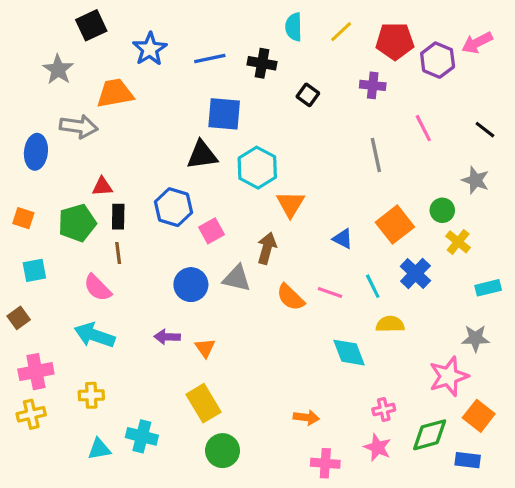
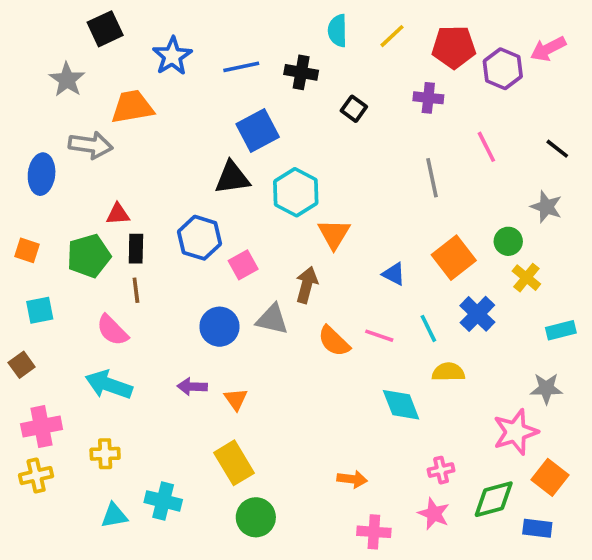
blue square: (224, 114) -> (258, 131), turned -33

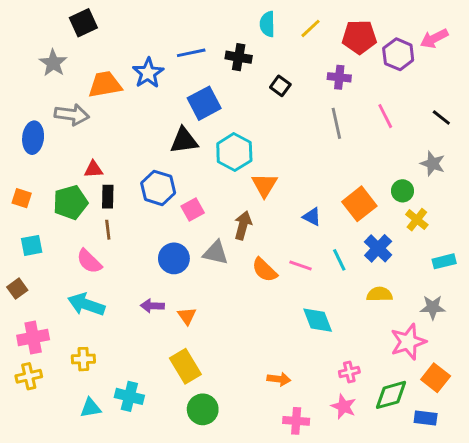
blue star: (172, 56) -> (148, 73), moved
gray line: (432, 178) -> (336, 123), moved
yellow semicircle: (448, 372) -> (380, 294), moved

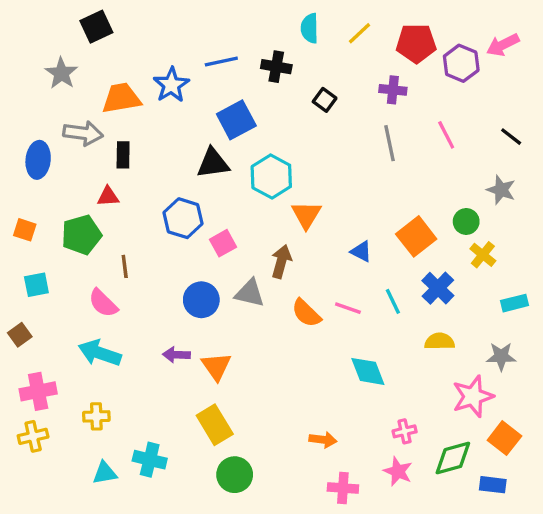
black rectangle: (108, 197) -> (123, 155), moved
orange triangle: (187, 316) -> (216, 366), size x1.4

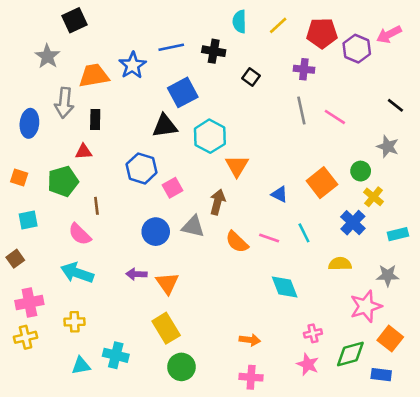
gray arrow: (83, 133) -> (64, 103), turned 88
pink line: (446, 135) -> (335, 117), moved, turned -30
blue cross: (438, 288) -> (353, 223), moved
pink cross: (343, 488) -> (251, 377), moved

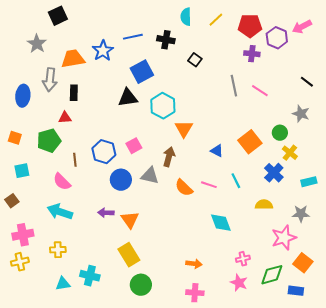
purple cross: (304, 69) -> (252, 54), moved
blue hexagon: (142, 168) -> (104, 152), moved

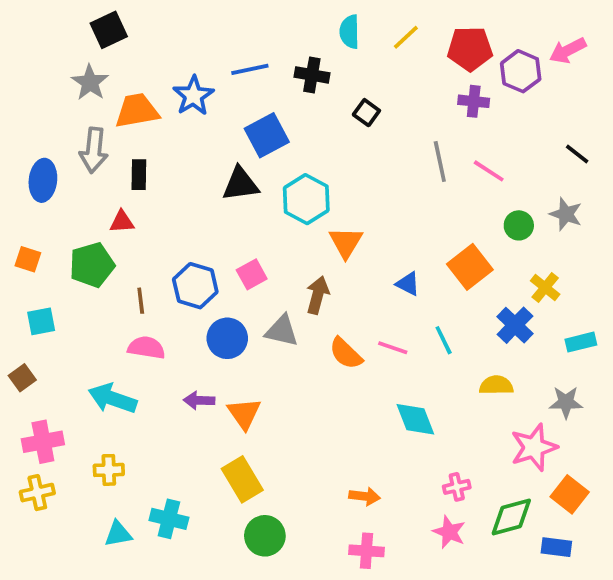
gray star: (37, 44) -> (90, 82), moved
green circle: (280, 133) -> (519, 225), moved
pink semicircle: (62, 182) -> (146, 348), moved, turned 144

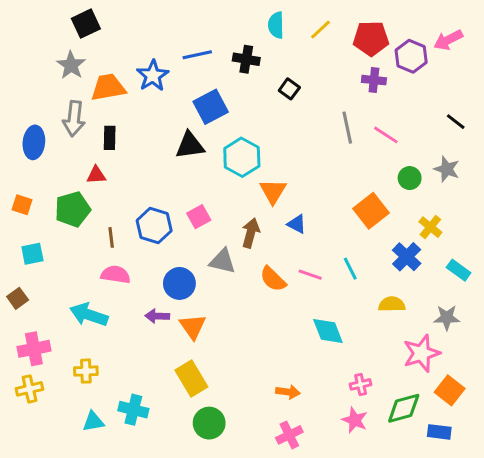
blue triangle: (408, 284) -> (297, 224), moved
blue circle: (227, 338) -> (179, 283), moved
cyan rectangle: (581, 342) -> (459, 270), turned 50
pink cross: (366, 551) -> (289, 435), turned -30

